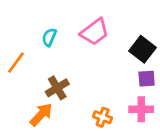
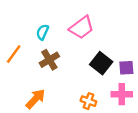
black square: (143, 49) -> (101, 63), moved
brown cross: (57, 88) -> (49, 60), moved

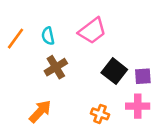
cyan semicircle: (42, 32) -> (48, 36), turned -35
orange line: (14, 54) -> (16, 39), moved

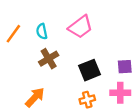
black square: (114, 71) -> (90, 70), moved, turned 30
orange cross: (100, 114) -> (87, 100), turned -35

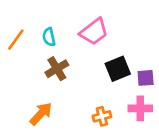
black square: (90, 70) -> (118, 69), moved

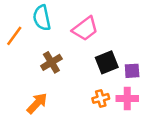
cyan semicircle: (49, 37) -> (42, 18), moved, size x1.5
orange cross: (102, 116) -> (101, 98), moved

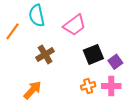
purple square: (132, 71) -> (115, 62), turned -32

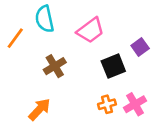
purple square: (115, 62) -> (140, 47), moved
pink cross: (111, 86) -> (135, 104), turned -30

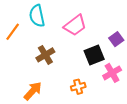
orange cross: (107, 104) -> (78, 87), moved
pink cross: (135, 104) -> (112, 73), moved

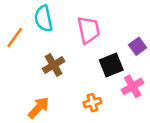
pink trapezoid: (75, 25) -> (89, 30), turned -65

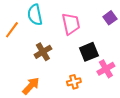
purple square: (138, 46) -> (110, 18), moved

